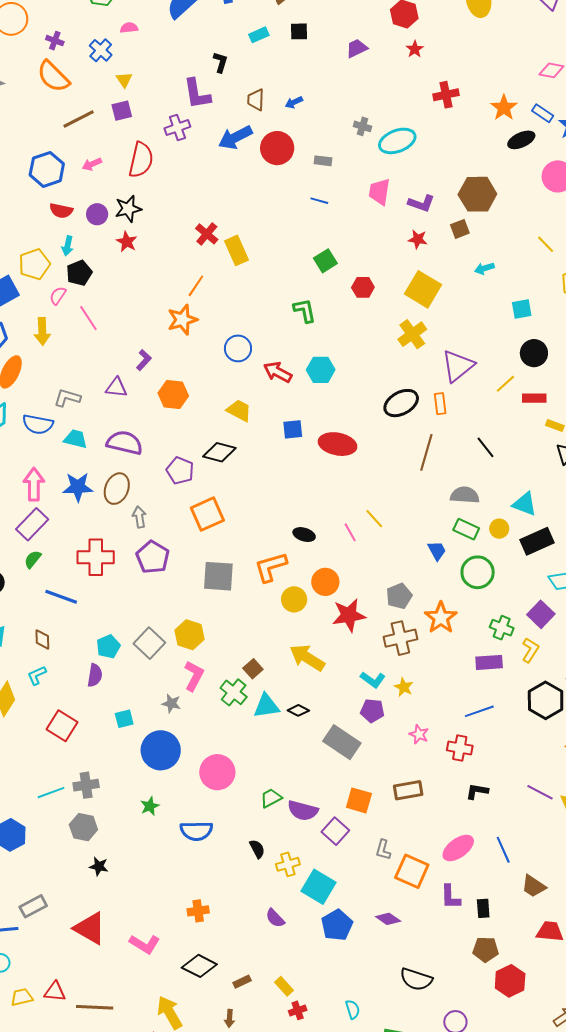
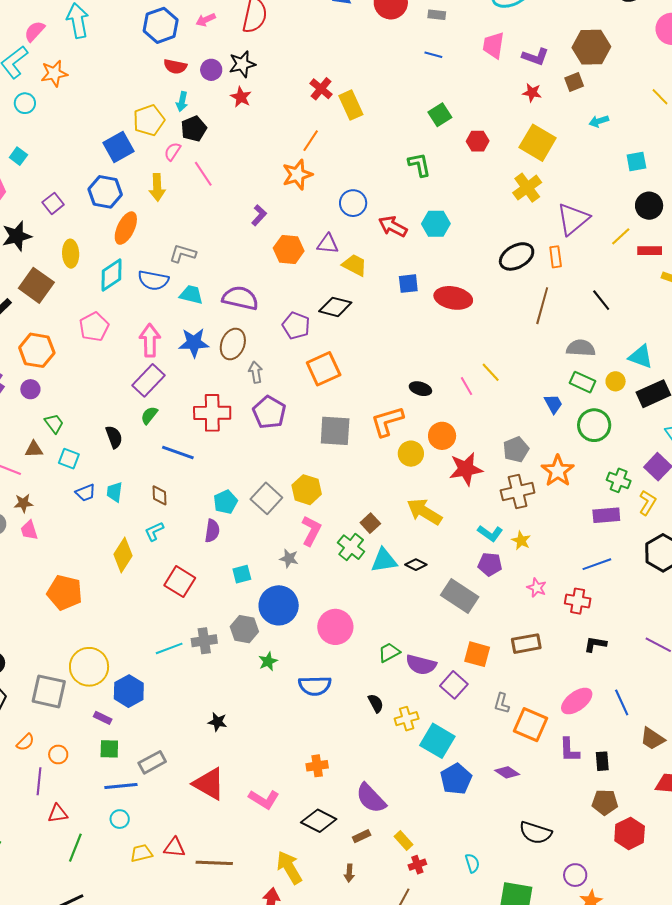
purple triangle: (116, 388) -> (328, 244), moved
gray hexagon: (83, 827) -> (244, 629), moved
purple semicircle: (275, 918) -> (371, 798), moved, size x1.6

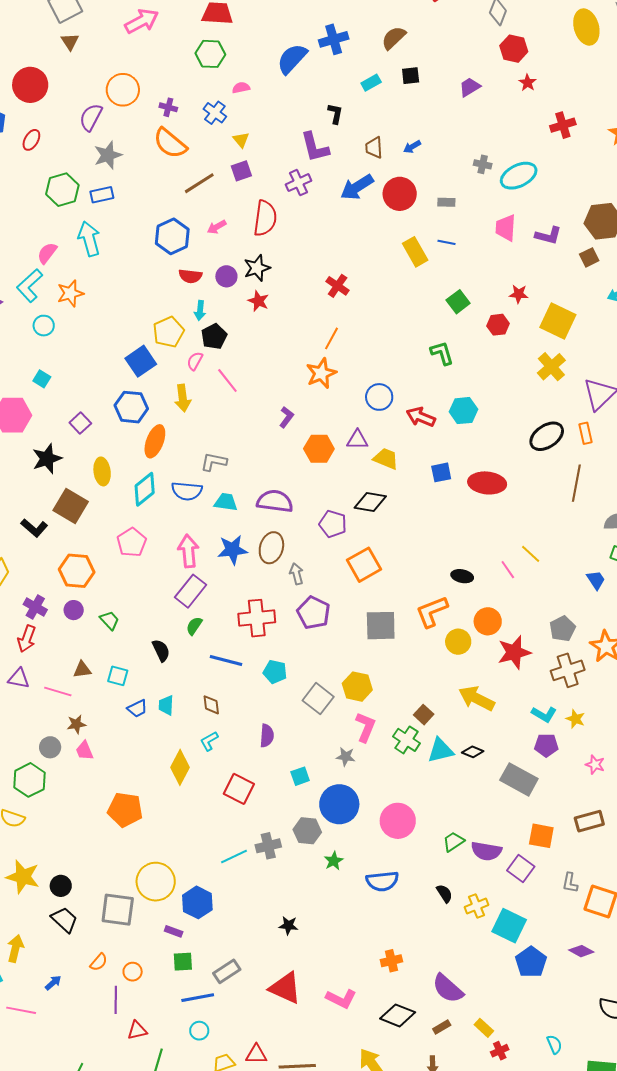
red star: (532, 93) -> (519, 294), moved
yellow rectangle: (351, 105) -> (415, 252), moved
green trapezoid: (54, 423) -> (110, 620), moved
cyan pentagon: (225, 502) -> (275, 672), moved, turned -30

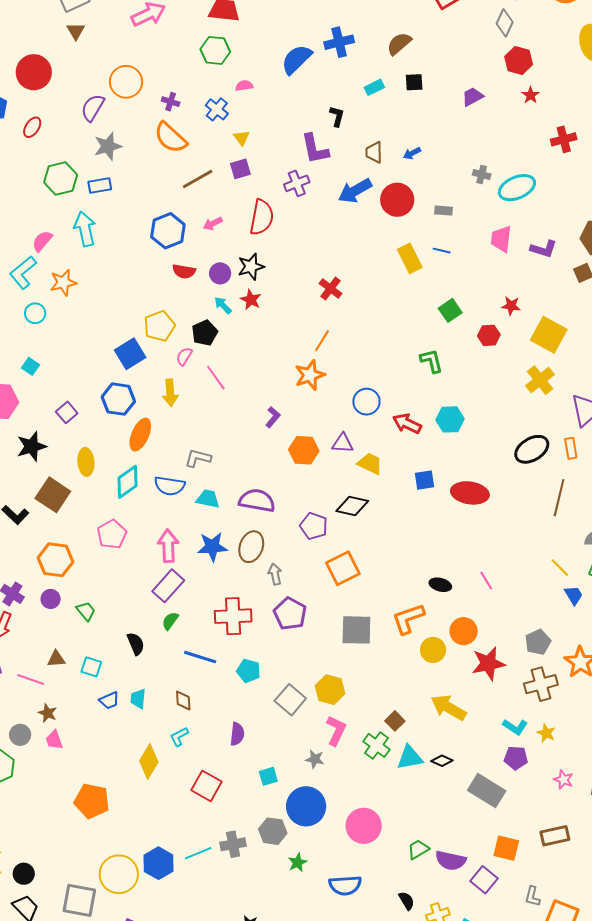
cyan arrow: (200, 310) -> (223, 305), moved, turned 126
yellow line: (531, 554) -> (560, 568), moved
brown star: (76, 724) -> (48, 713), turned 30
blue hexagon: (197, 902) -> (159, 863), moved

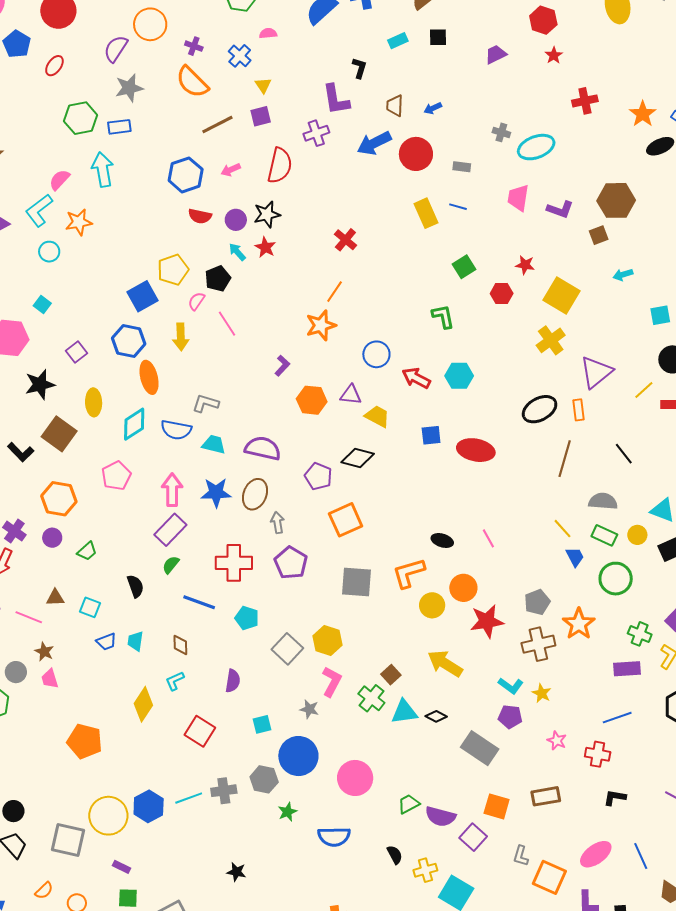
orange ellipse: (140, 435) -> (149, 377), turned -40
green trapezoid: (86, 611) -> (87, 551), turned 85

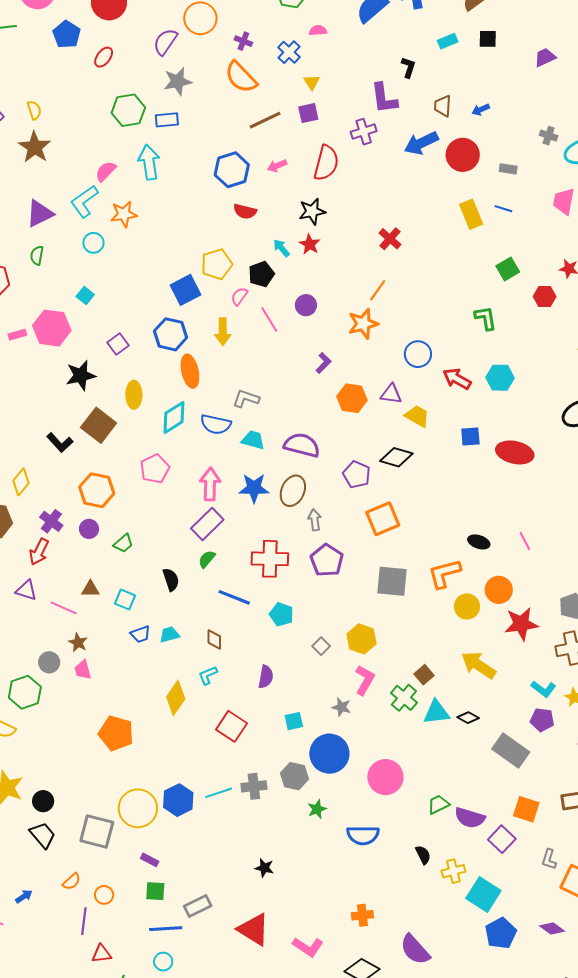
purple circle: (236, 220) -> (306, 305), moved
cyan trapezoid: (135, 641) -> (169, 635), turned 65
gray square: (287, 649) -> (321, 646), size x0.6

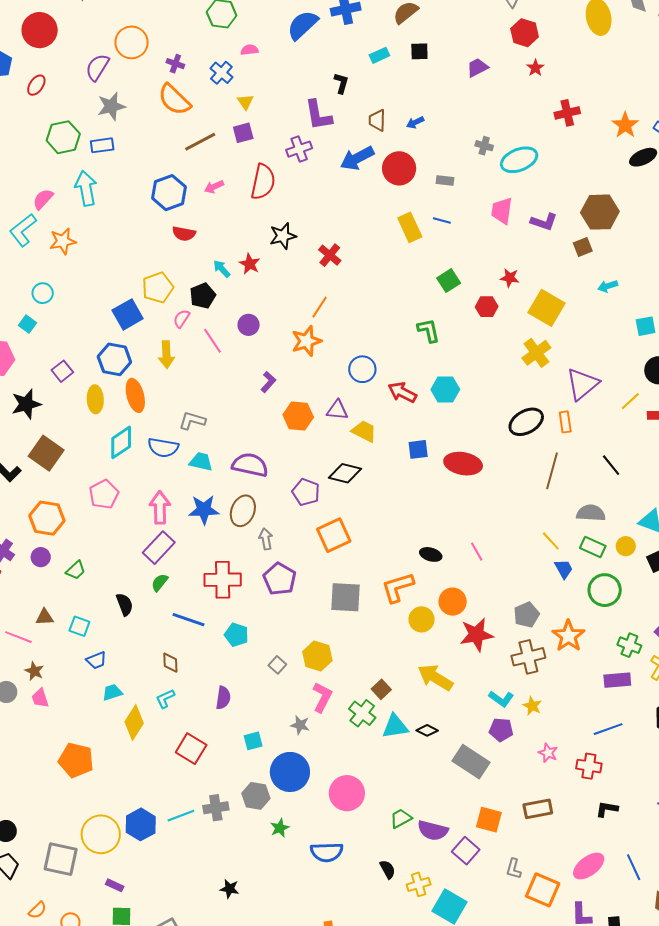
black star: (312, 211) -> (283, 236), moved
cyan circle: (93, 243) -> (43, 293), moved
yellow ellipse: (134, 395) -> (95, 399), moved
cyan trapezoid: (169, 635) -> (112, 692), moved

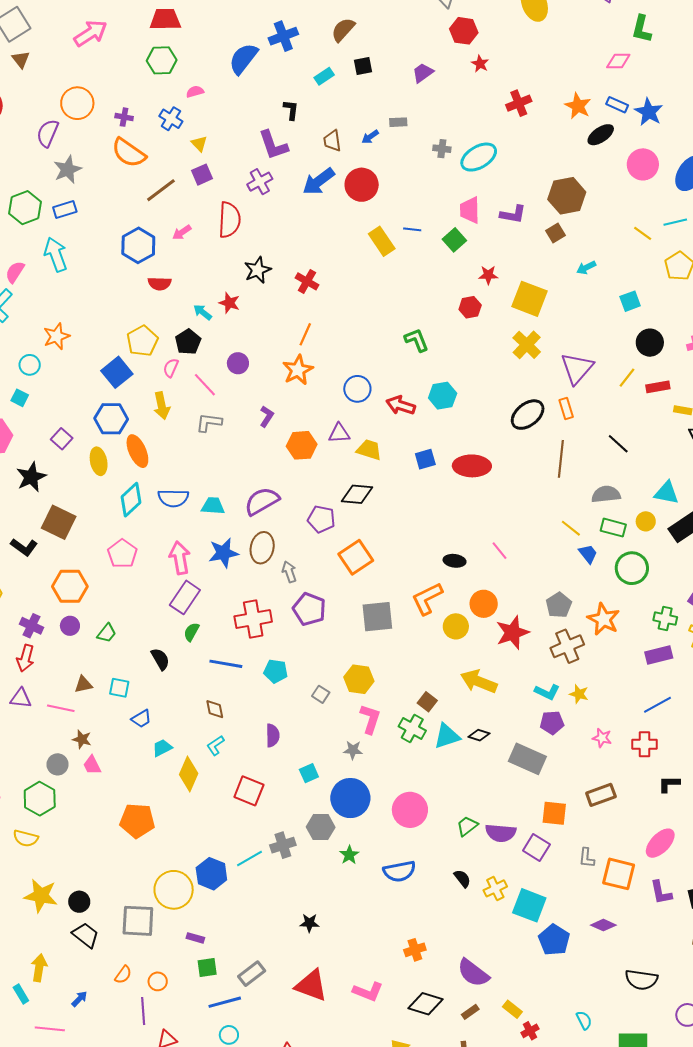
gray rectangle: (445, 181) -> (398, 122), moved
orange star: (63, 241) -> (57, 336), moved
green square: (449, 281) -> (454, 240), moved
gray L-shape: (192, 421) -> (209, 423), moved
purple semicircle: (250, 465) -> (262, 501), turned -33

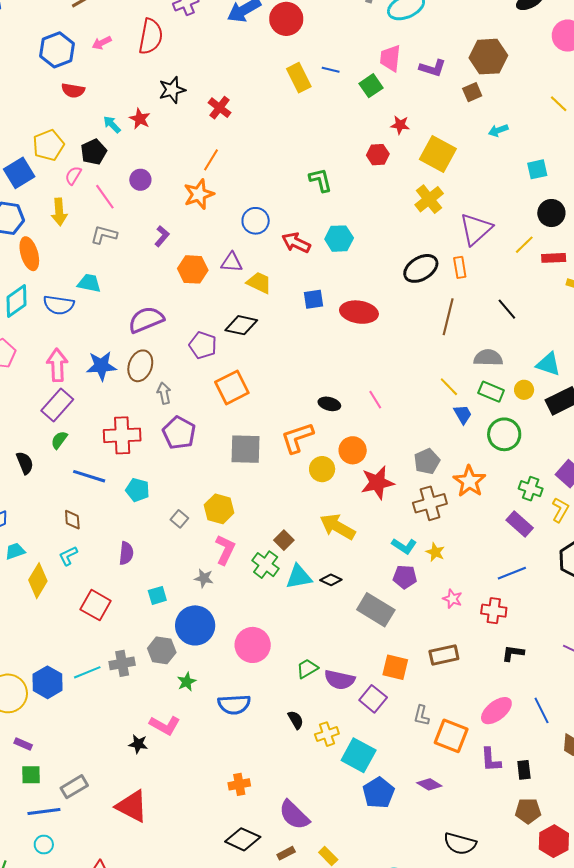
cyan trapezoid: (213, 506) -> (89, 283), moved
purple rectangle: (659, 655) -> (520, 524), turned 48
pink L-shape: (368, 992) -> (165, 725), moved

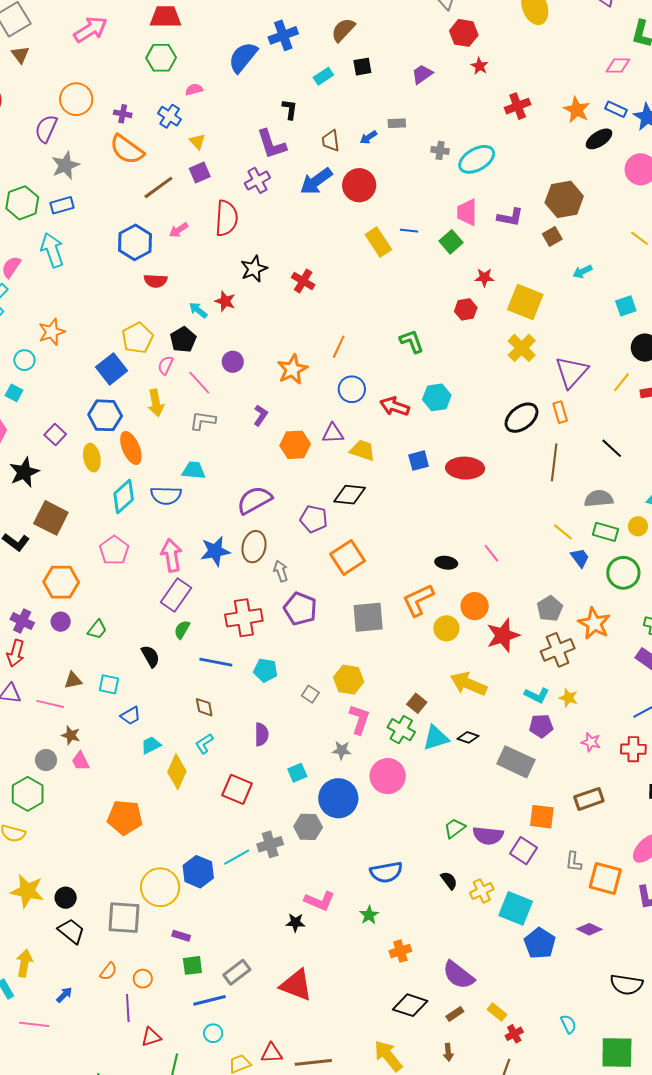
orange line: (211, 160) -> (339, 347), moved
pink circle: (253, 645) -> (388, 776), moved
green star: (187, 682) -> (369, 915), moved

